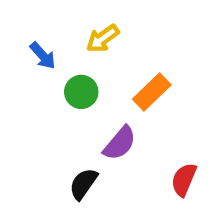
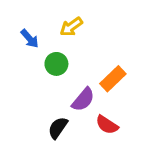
orange rectangle: (152, 92) -> (113, 79), moved
red semicircle: (184, 180) -> (107, 125), moved, turned -80

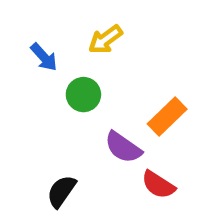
purple semicircle: (83, 100) -> (123, 147), turned 85
black semicircle: (58, 128) -> (61, 191), moved

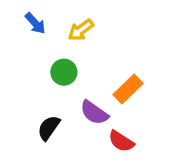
blue arrow: (44, 57) -> (35, 23), moved
black semicircle: (61, 191) -> (49, 128), moved

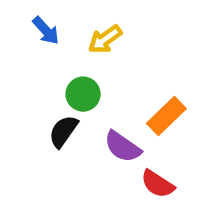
black semicircle: (49, 128) -> (63, 131), moved

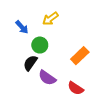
blue arrow: (46, 30) -> (22, 27), moved
purple semicircle: (123, 147) -> (47, 78), moved

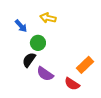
yellow arrow: (50, 19) -> (48, 18), turned 49
orange rectangle: (80, 56) -> (85, 65), moved

